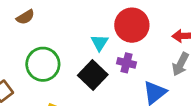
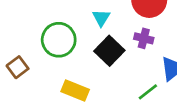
cyan triangle: (100, 43) -> (101, 18), moved

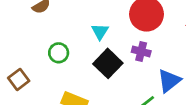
green circle: (59, 40) -> (59, 53), size x0.6

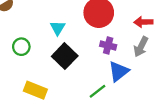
purple cross: (141, 51) -> (108, 45), moved

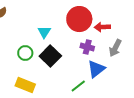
red arrow: (143, 22) -> (102, 27), moved
green circle: (21, 47) -> (25, 53), moved

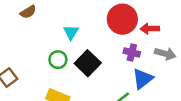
cyan triangle: (44, 32) -> (71, 32), moved
gray arrow: (115, 48) -> (165, 54), turned -102

